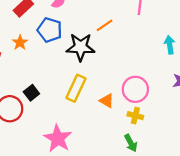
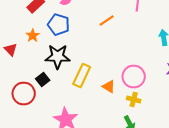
black star: (81, 47) -> (58, 57), moved

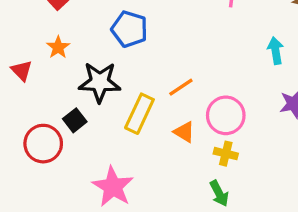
orange line: (107, 21) -> (181, 87), moved
blue pentagon: (59, 25) -> (129, 29), moved

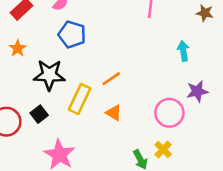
pink circle: (226, 115) -> (169, 113), moved
black square: (75, 120) -> (39, 114), moved
yellow cross: (226, 154) -> (163, 149), moved, turned 30

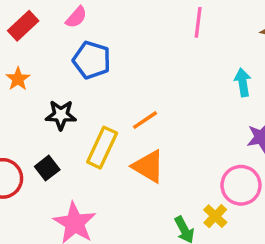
black star: (49, 75) -> (61, 115), size x0.7
orange triangle: (114, 113) -> (148, 166), size x1.5
pink circle: (169, 113) -> (241, 185), moved

